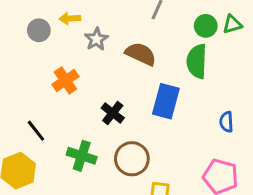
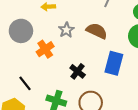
gray circle: (39, 30) -> (21, 31), moved, size x1.5
gray star: (96, 39) -> (66, 30), moved

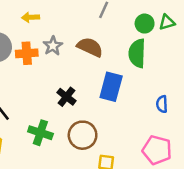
orange cross: (45, 49) -> (27, 53), moved, turned 30

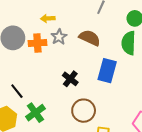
yellow arrow: (30, 17) -> (48, 18), moved
green cross: (40, 133) -> (35, 113), moved, turned 36

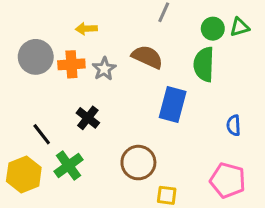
gray star: (59, 37) -> (104, 69), moved
black cross: (70, 79) -> (88, 118), moved

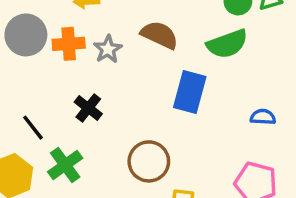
green semicircle: (204, 64) -> (227, 44), turned -112
blue semicircle: (234, 125) -> (263, 117), turned 96

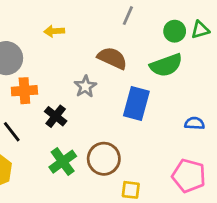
orange cross: (69, 44) -> (24, 91), moved
gray star: (108, 49) -> (85, 86), moved
green cross: (65, 165) -> (63, 162), moved

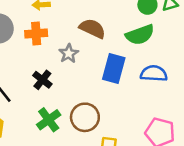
orange cross: (24, 91) -> (36, 33), moved
blue semicircle: (194, 123) -> (154, 74), moved, size x1.5

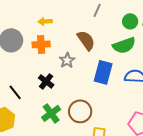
brown semicircle: (92, 28) -> (86, 40), turned 30

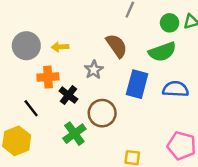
yellow arrow: (45, 21) -> (60, 47), moved
orange cross: (41, 44) -> (48, 77), moved
brown circle: (80, 111) -> (102, 113), moved

